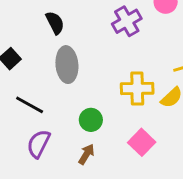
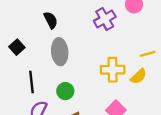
black line: (30, 105) -> (32, 82), turned 55
green circle: (91, 120) -> (65, 91), moved

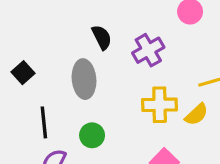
purple cross: (105, 19) -> (148, 50), moved
black semicircle: (51, 20) -> (102, 37), moved

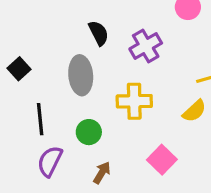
yellow cross: (160, 105) -> (134, 101), moved

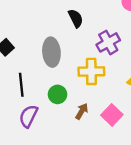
black semicircle: (99, 33) -> (76, 18), moved
purple cross: (146, 46) -> (108, 42), moved
brown arrow: (102, 173) -> (82, 111), moved

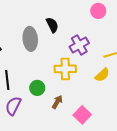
gray ellipse: (51, 52) -> (30, 39), moved
pink square: (112, 115) -> (82, 115), moved

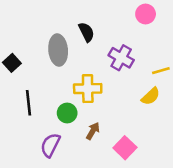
purple cross: (79, 45) -> (121, 58), turned -30
yellow cross: (65, 69) -> (88, 89), moved
purple semicircle: (13, 106) -> (50, 145), moved

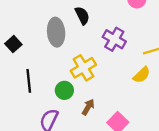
yellow cross: (88, 89) -> (83, 68), turned -30

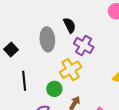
purple cross: (114, 39) -> (84, 45), moved

